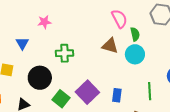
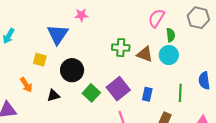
pink semicircle: (119, 19) -> (156, 18), turned -126
blue triangle: (22, 43) -> (58, 34), size x1.6
brown triangle: (110, 46) -> (145, 54), moved
green cross: (65, 53) -> (121, 48), moved

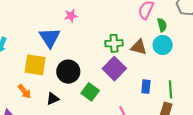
yellow square: (40, 60) -> (35, 65), size x1.6
purple square: (118, 89) -> (114, 69), moved
green line: (180, 93) -> (170, 89), moved

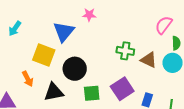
purple square: (114, 69) -> (122, 89), moved
green square: (90, 92) -> (92, 93), turned 36
black triangle: (53, 99) -> (54, 92), size x1.5

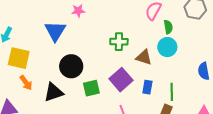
yellow square: (44, 55) -> (19, 58), moved
brown triangle: (149, 60) -> (144, 57), moved

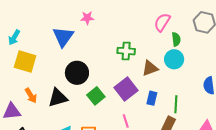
brown triangle: (144, 57) -> (150, 68), turned -42
orange arrow: (26, 83) -> (31, 96), moved
green square: (91, 88) -> (96, 96), turned -30

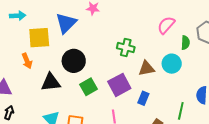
cyan arrow: (14, 37) -> (18, 16), turned -133
green semicircle: (176, 39) -> (185, 43), moved
yellow square: (25, 61) -> (39, 38), moved, turned -30
orange arrow: (31, 96) -> (27, 61), moved
green line: (176, 104) -> (181, 111), moved

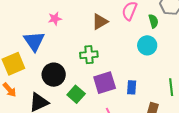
green cross: (126, 48) -> (89, 55), moved
brown triangle: (147, 68) -> (100, 22), moved
purple square: (119, 85) -> (105, 83), turned 30

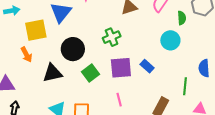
green cross: (89, 55) -> (112, 37), turned -30
blue rectangle: (132, 87) -> (147, 66), moved, turned -64

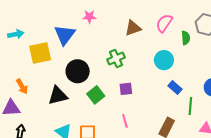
cyan circle: (170, 40) -> (164, 60), moved
orange arrow: (26, 55) -> (22, 86), moved
blue rectangle: (147, 66) -> (175, 87), moved
purple square: (121, 68) -> (126, 89), size x0.6

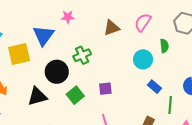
green semicircle: (186, 38) -> (164, 46), moved
green cross: (116, 59) -> (82, 55), moved

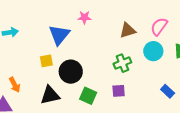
yellow square: (19, 54) -> (46, 61), moved, size x0.6
green cross: (82, 55) -> (122, 63), moved
cyan circle: (143, 59) -> (153, 51), moved
green square: (75, 95) -> (88, 96), turned -30

